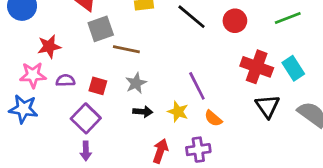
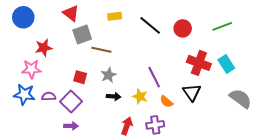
purple semicircle: (65, 80) -> (49, 96), moved
black triangle: (267, 106) -> (192, 92), moved
purple arrow: (86, 151) -> (71, 126), turned -88

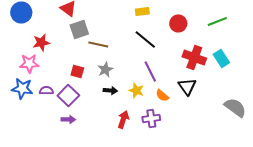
yellow rectangle: (115, 16) -> (142, 12), moved
black line: (150, 25) -> (145, 40), moved
gray semicircle: (241, 98) -> (235, 108), moved

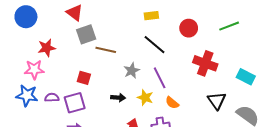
cyan rectangle: (221, 58) -> (246, 77), moved, turned -30
gray star: (105, 70) -> (132, 71), moved
black triangle: (187, 86) -> (217, 101), moved
purple square: (68, 96) -> (75, 103), turned 30

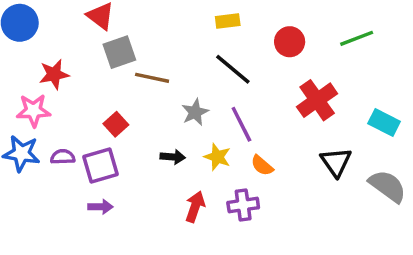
red cross: (205, 63) -> (317, 100), turned 35
red square: (84, 78) -> (116, 124), turned 32

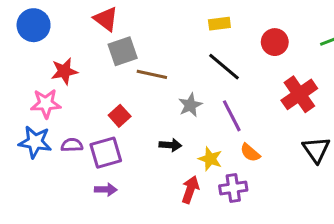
yellow star: (217, 157) -> (210, 159), moved

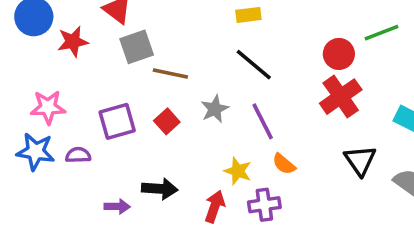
red circle: (275, 42) -> (339, 54), moved
red star: (64, 71) -> (73, 42), moved
red square: (120, 116) -> (167, 121), moved
black arrow: (170, 145) -> (160, 189), moved, size x1.4
purple square: (106, 153) -> (117, 121), moved

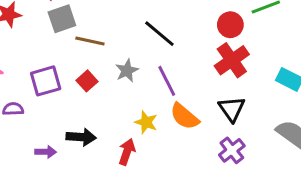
black triangle: (360, 160) -> (232, 109), moved
orange semicircle: (284, 164) -> (185, 116), size x1.5
purple cross: (264, 205) -> (232, 150), moved, turned -30

